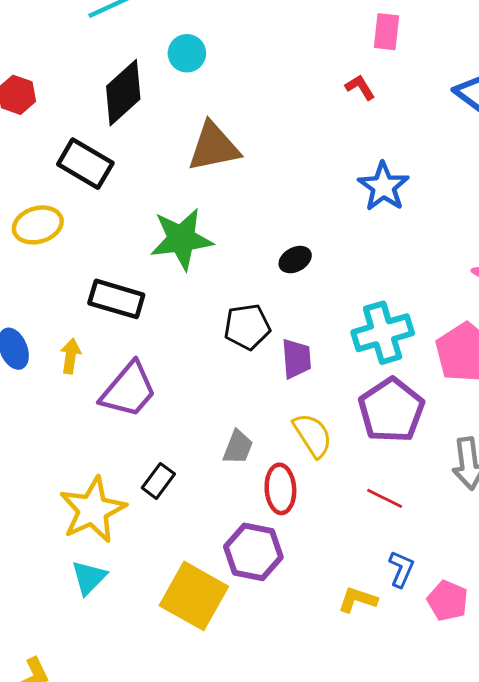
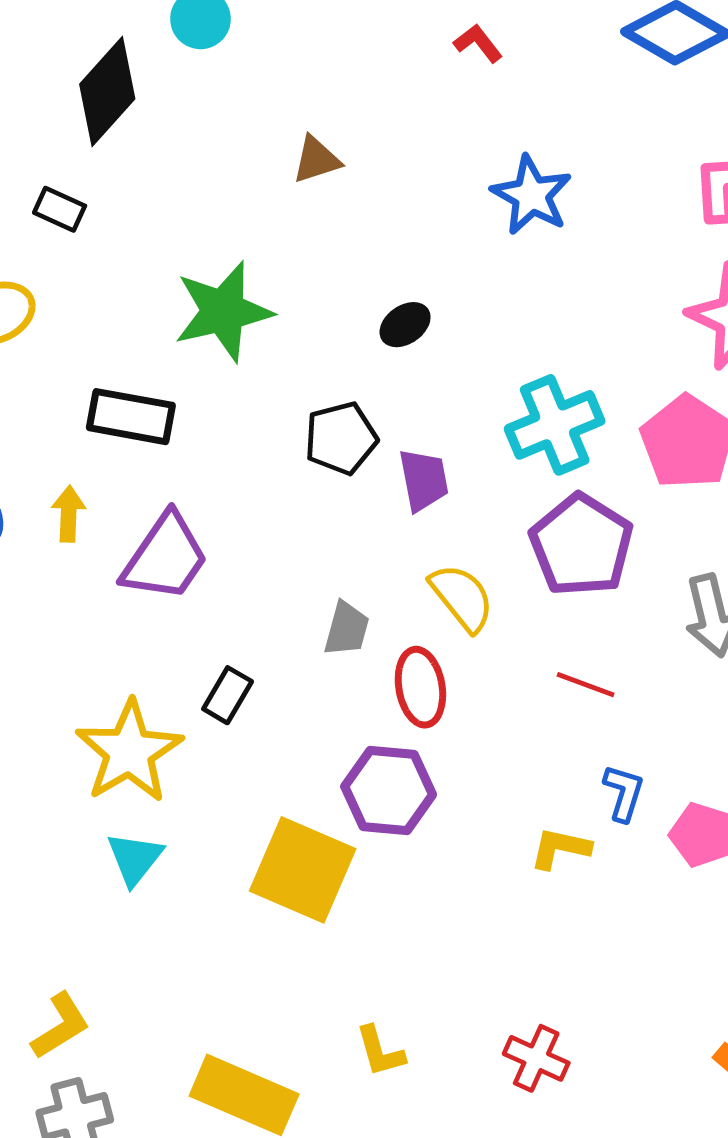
brown triangle: (214, 147) -> (316, 160), moved, size x0.6
black rectangle: (85, 164) -> (60, 209), size x0.6

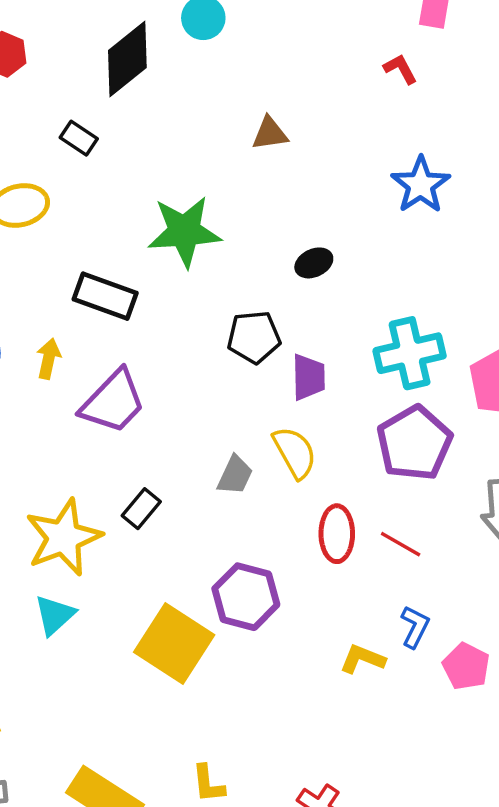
yellow semicircle: (462, 598) -> (295, 452), moved
red ellipse: (420, 687) -> (337, 534), moved

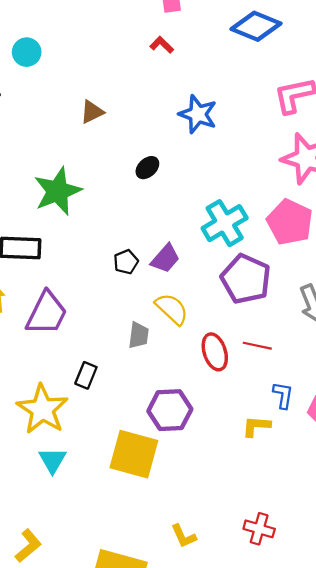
black ellipse: (314, 263) -> (147, 168), moved
black pentagon: (254, 337) -> (126, 262), moved, size x0.7
purple trapezoid: (308, 377) -> (165, 258), turned 60

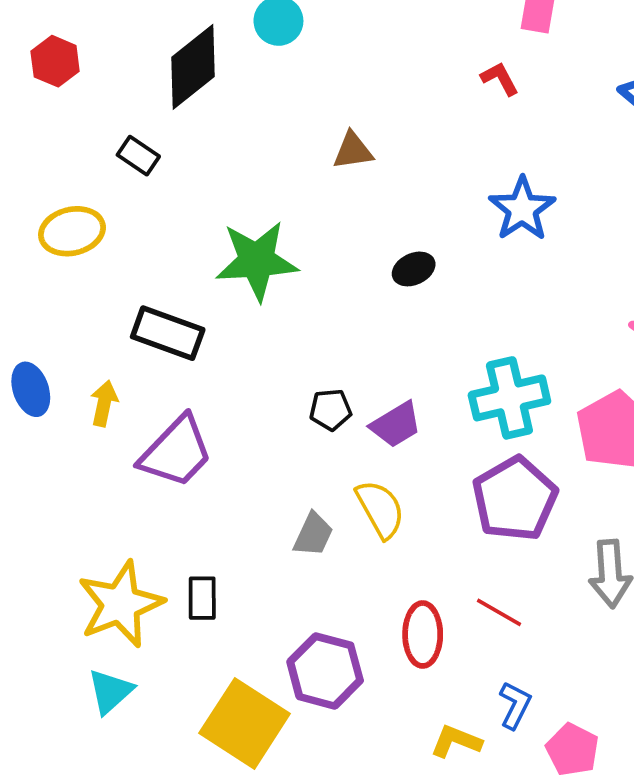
red ellipse: (215, 352) -> (423, 634), moved
black rectangle: (86, 375) -> (202, 598), moved, turned -40

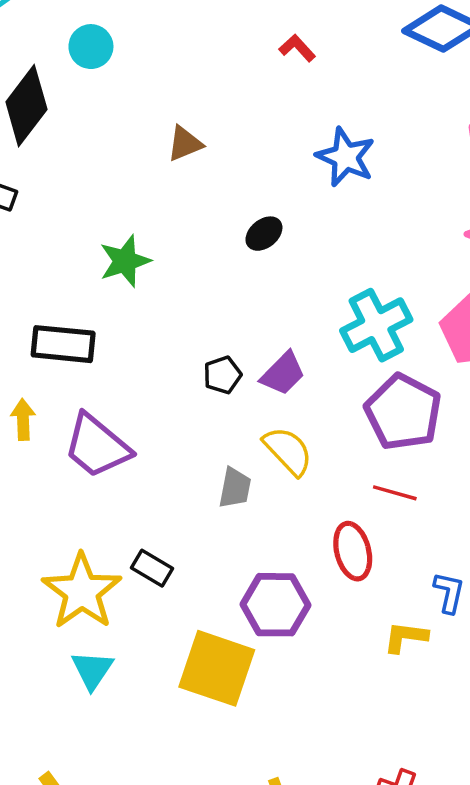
green star: (257, 261) -> (125, 261), size x0.7
purple trapezoid: (176, 452) -> (97, 446), turned 100
black rectangle: (202, 598) -> (152, 568), turned -45
red line: (499, 612) -> (395, 493), moved

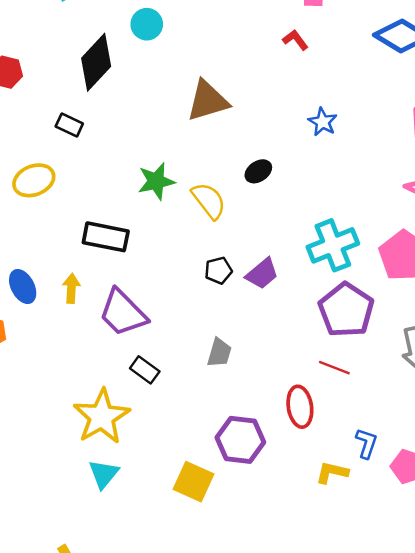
brown triangle: (185, 144) -> (208, 101), size x1.6
blue star: (346, 157) -> (323, 122), size x0.7
yellow semicircle: (288, 451) -> (209, 201), moved
black rectangle: (152, 568) -> (145, 370), moved
yellow square: (217, 668) -> (193, 482), size x0.7

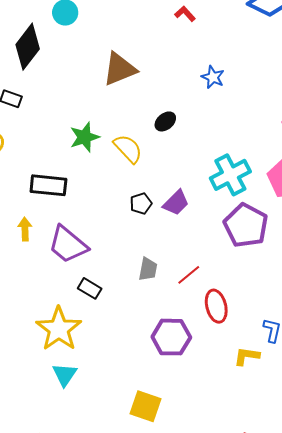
red line: (334, 368) -> (189, 275), moved, turned -55
yellow square: (193, 482) -> (145, 406), moved

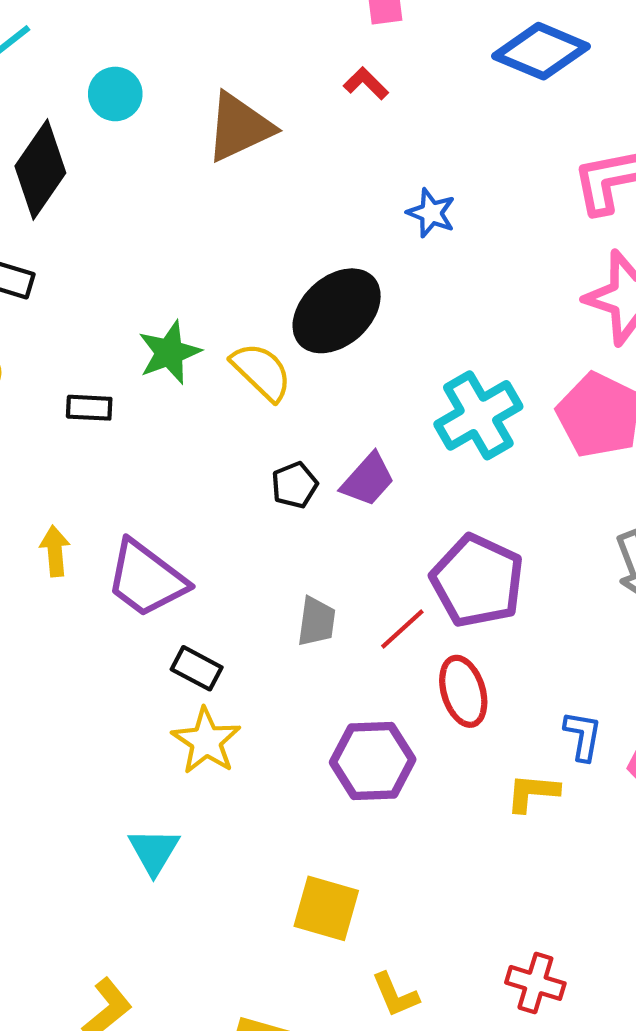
brown triangle: (119, 69) -> (239, 127), moved
black ellipse: (165, 121) -> (337, 311), size x2.0
black rectangle: (48, 185) -> (89, 408), moved, size x0.6
purple pentagon: (246, 226) -> (477, 581), moved
yellow star: (59, 329) -> (206, 741), moved, size x0.7

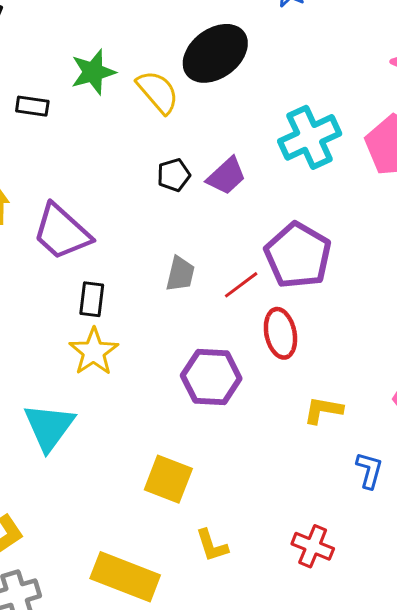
black rectangle: (197, 668) -> (92, 299), turned 64
blue L-shape: (583, 736) -> (369, 470), moved
cyan triangle: (154, 851) -> (49, 427), size x1.4

